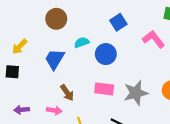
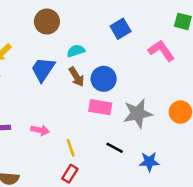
blue circle: (106, 54) -> (104, 79), moved
brown arrow: (67, 93) -> (76, 77), moved

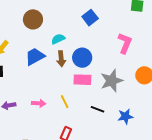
pink L-shape: (161, 51) -> (125, 43), moved, turned 65
blue trapezoid: (43, 69) -> (35, 56), turned 35
brown arrow: (76, 77) -> (61, 59), turned 35
yellow line: (71, 148) -> (65, 102), moved

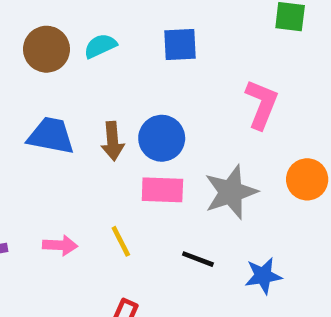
blue square: (90, 18) -> (180, 45), turned 35
cyan semicircle: (58, 39) -> (100, 46), moved
blue trapezoid: (35, 56) -> (51, 136), turned 40

